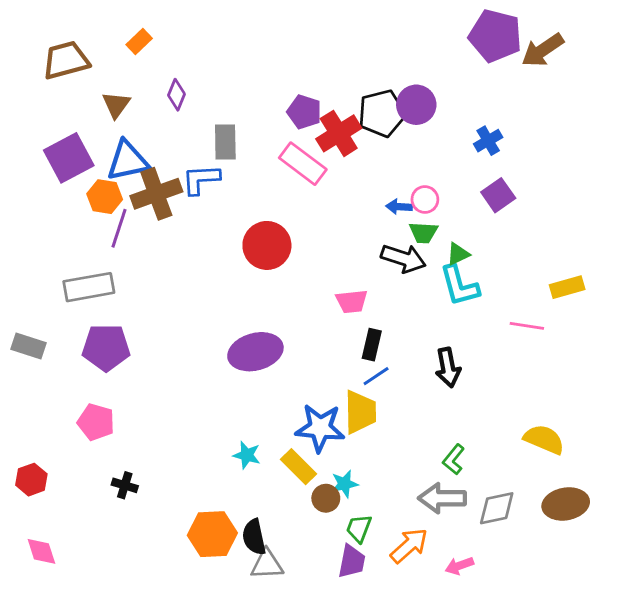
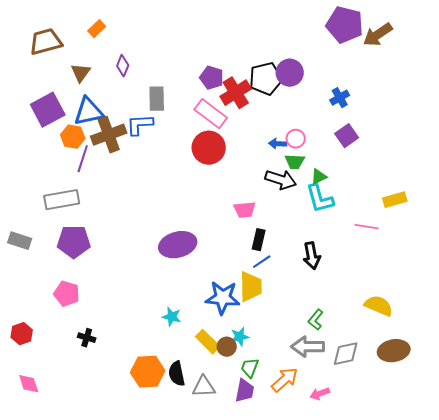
red circle: (267, 245) -> (209, 148), moved
yellow rectangle: (299, 467) -> (208, 342), moved
gray triangle: (267, 564) -> (204, 387), moved

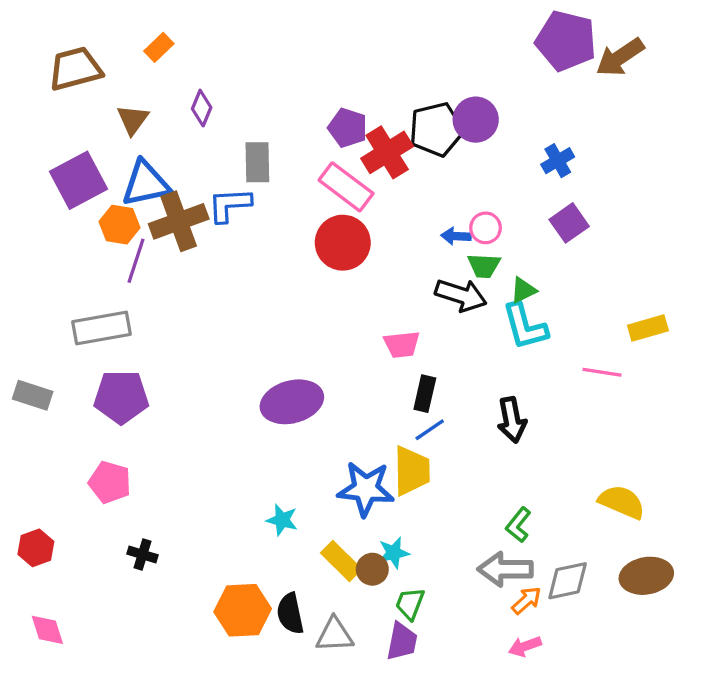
orange arrow: (285, 380) -> (527, 600), moved, size x0.7

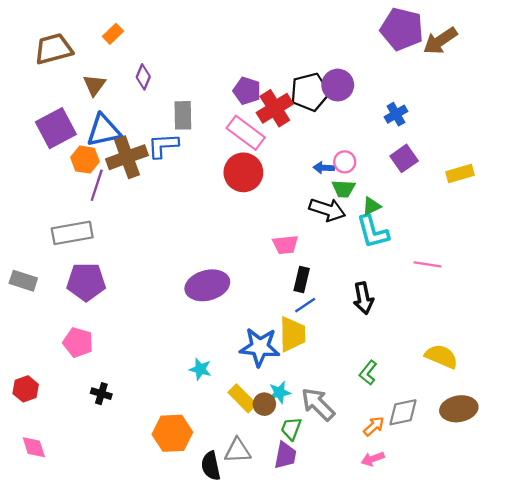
yellow rectangle: (648, 328) -> (460, 174), moved
gray arrow: (505, 569) -> (318, 404), moved, turned 45
black semicircle: (290, 614) -> (211, 466), moved

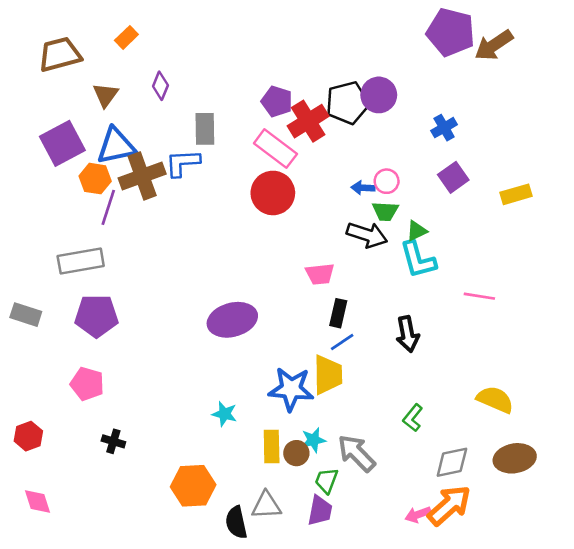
yellow rectangle: (242, 398) -> (272, 447), turned 44
orange arrow: (374, 426) -> (449, 505), moved, size x1.8

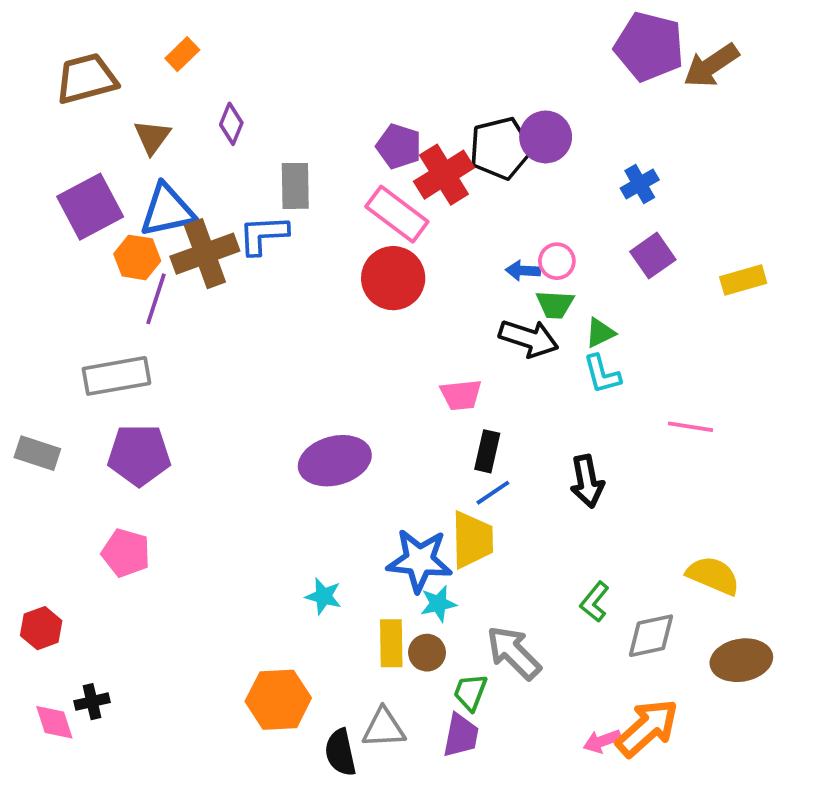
cyan L-shape: (418, 260) -> (602, 374), size x0.7
cyan star: (313, 440) -> (438, 604), moved
black cross: (113, 441) -> (92, 702), moved, turned -30
gray diamond: (452, 462) -> (651, 636), moved

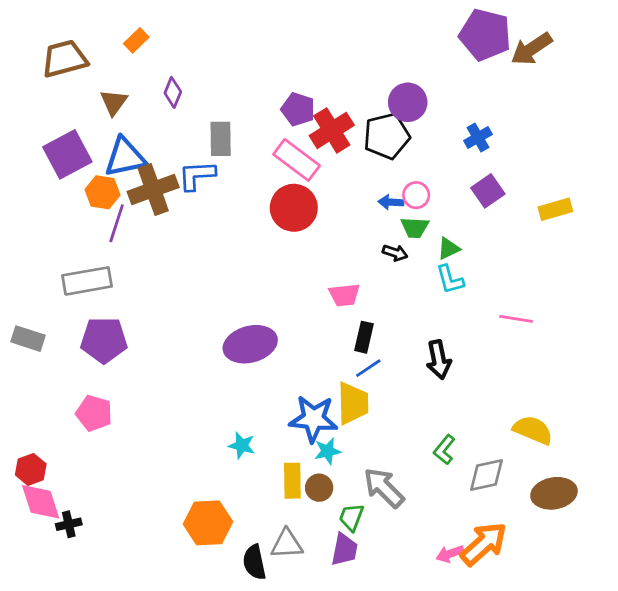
black pentagon: (500, 148) -> (387, 136), moved
black arrow: (529, 338) -> (395, 253), size x0.6
pink diamond: (54, 722) -> (41, 502), moved, size x1.4

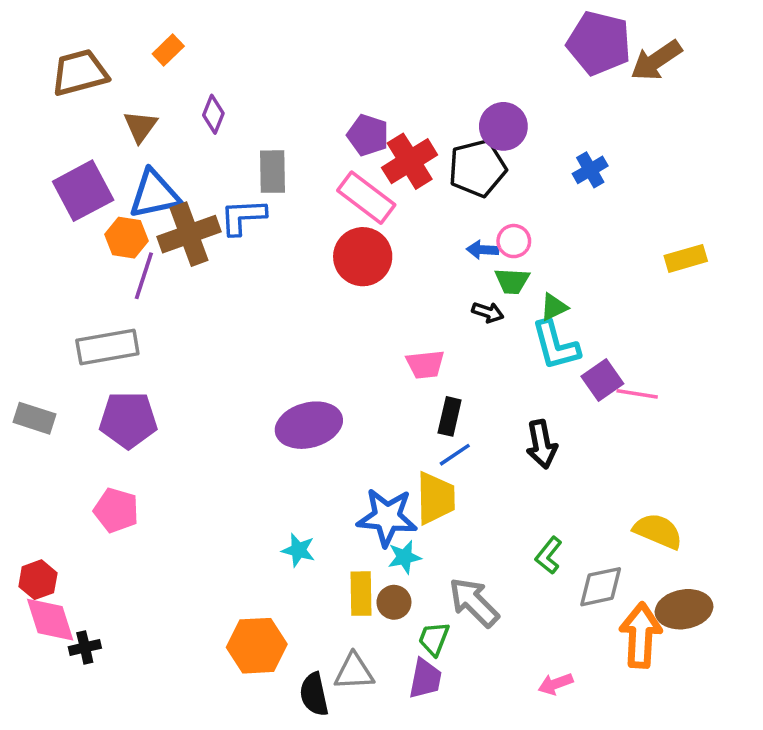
purple square: (488, 191) -> (602, 380), moved
cyan L-shape: (450, 280) -> (555, 345), size x1.4
orange arrow: (484, 544) -> (641, 635), moved, turned -45

